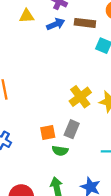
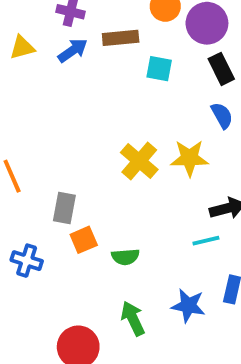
gray rectangle: (72, 129) -> (64, 208), moved
orange square: (48, 132) -> (84, 240), moved

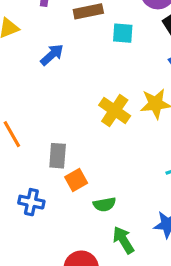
blue arrow: (73, 50) -> (52, 55), moved
green semicircle: (125, 257) -> (104, 204), moved

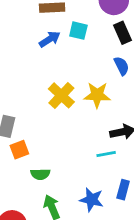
blue arrow: (52, 55) -> (50, 39), moved

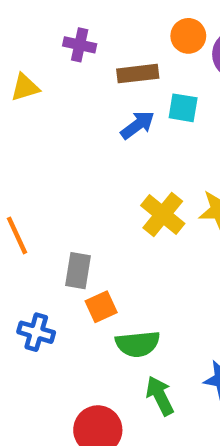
green semicircle: (40, 174) -> (138, 344), size x1.4

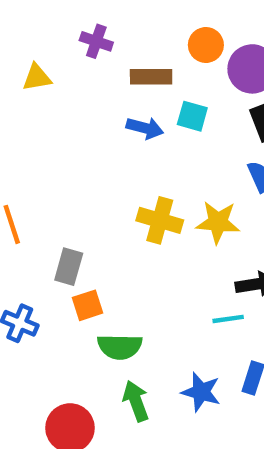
blue arrow: (138, 125) -> (145, 128), turned 45
yellow cross: (163, 215) -> (160, 220), turned -30

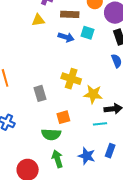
yellow triangle: (37, 77) -> (38, 20), moved
yellow star: (218, 222) -> (93, 94), moved
gray rectangle: (69, 267) -> (40, 93), moved, turned -35
orange square: (88, 305) -> (63, 117), moved

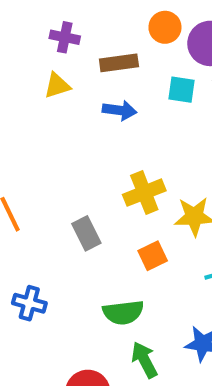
cyan square: (87, 33) -> (182, 90), moved
yellow cross: (71, 79) -> (144, 193), turned -30
orange square: (63, 117) -> (153, 256), moved

